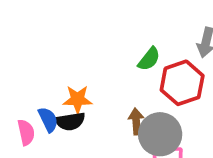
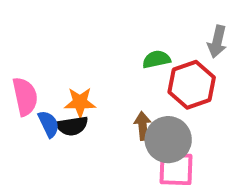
green semicircle: (149, 59) -> (156, 59), turned -140
pink semicircle: (26, 132) -> (25, 97), moved, size x1.4

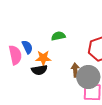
green semicircle: (156, 59) -> (58, 36), moved
blue semicircle: (49, 124) -> (27, 47), moved

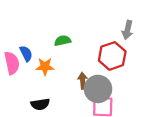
black semicircle: (39, 70) -> (40, 104), moved

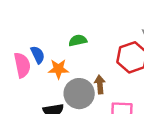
gray circle: (98, 89) -> (79, 94), moved

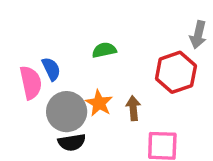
orange star: (58, 69) -> (99, 103), moved, turned 30
gray circle: (79, 94) -> (67, 112), moved

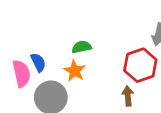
orange star: (99, 103) -> (75, 71), moved
brown arrow: (133, 108) -> (128, 96), moved

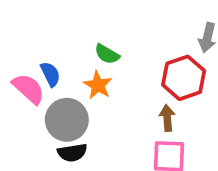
green semicircle: (82, 47) -> (107, 54), turned -138
pink semicircle: (21, 74) -> (28, 89), turned -36

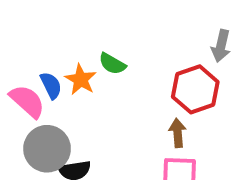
orange star: (98, 85) -> (81, 80), moved
gray circle: (67, 120) -> (47, 149), moved

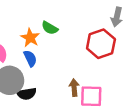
blue semicircle: (51, 85) -> (30, 58), moved
brown arrow: (178, 133) -> (74, 88), moved

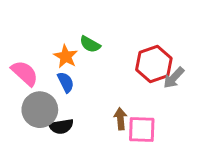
gray arrow: (117, 17) -> (174, 78), moved, turned 30

